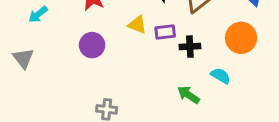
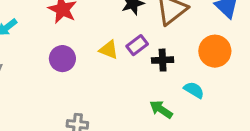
yellow triangle: (137, 25) -> (109, 50), moved
purple rectangle: (165, 32) -> (137, 45), turned -30

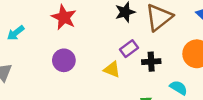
yellow triangle: (109, 50) -> (112, 69), moved

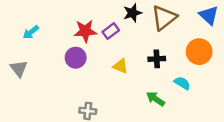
red star: (64, 17) -> (85, 31), moved, turned -30
purple rectangle: (129, 49) -> (111, 31), moved

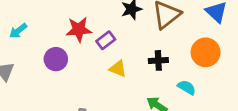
purple rectangle: (111, 31) -> (106, 40), moved
purple circle: (76, 58) -> (56, 59), moved

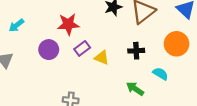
purple rectangle: (106, 40) -> (82, 48), moved

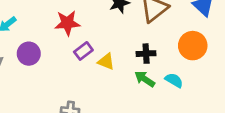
purple circle: (49, 50) -> (29, 54), moved
green arrow: (135, 89) -> (145, 79), moved

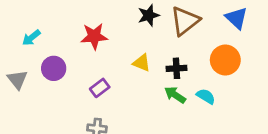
purple rectangle: (83, 51) -> (100, 88), moved
yellow triangle: (106, 62) -> (142, 63), moved

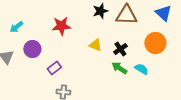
brown triangle: (185, 21) -> (126, 15), turned 40
black cross: (176, 68) -> (120, 49), turned -32
purple rectangle: (100, 88) -> (54, 68), moved

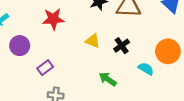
orange circle: (155, 43) -> (168, 51), moved
green arrow: (119, 68) -> (108, 79), moved

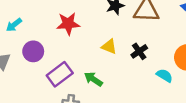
purple rectangle: (45, 68) -> (60, 74), size x1.5
green arrow: (108, 79) -> (93, 79), moved

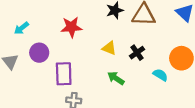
purple rectangle: (60, 74) -> (64, 74), turned -55
green arrow: (93, 79) -> (116, 78), moved

